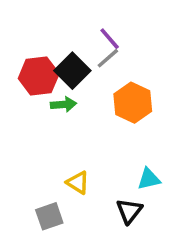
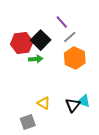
gray line: (108, 58) -> (70, 37), moved
cyan triangle: (149, 179) -> (84, 101), turned 32
black triangle: (129, 211) -> (73, 105), moved

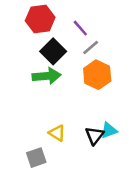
red hexagon: (22, 43) -> (40, 19), moved
green arrow: (36, 59) -> (47, 76), size x1.5
cyan triangle: (84, 101) -> (109, 130), turned -40

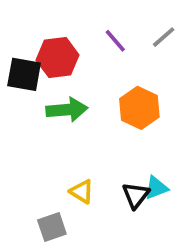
red hexagon: (40, 19) -> (58, 58), moved
gray line: (91, 47) -> (164, 37), moved
black square: (53, 51) -> (24, 74), moved, turned -35

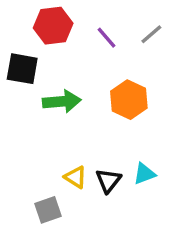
red hexagon: (58, 58) -> (53, 26), moved
black triangle: (136, 195) -> (108, 181), moved

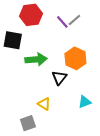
gray line: (151, 34) -> (74, 20), moved
black triangle: (108, 181) -> (59, 78), moved

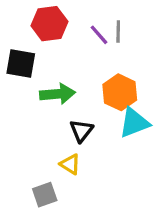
gray line: (74, 20) -> (118, 32), turned -48
black triangle: (59, 78) -> (81, 131), moved
cyan triangle: (85, 102) -> (134, 123), moved, size x1.5

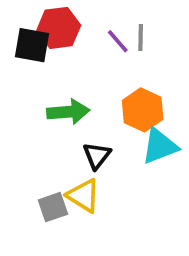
black square: (21, 64) -> (32, 45), moved
yellow triangle: (70, 164) -> (83, 196), size x1.4
gray square: (45, 195) -> (53, 207), moved

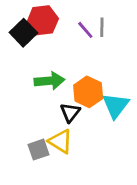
black square: (32, 45) -> (23, 33), turned 36
orange hexagon: (143, 110) -> (88, 92), moved
cyan triangle: (160, 146) -> (116, 106), turned -32

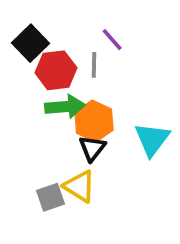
red hexagon: (43, 20) -> (56, 70), moved
gray line: (102, 27) -> (94, 65), moved
orange hexagon: (88, 92) -> (94, 121), moved

